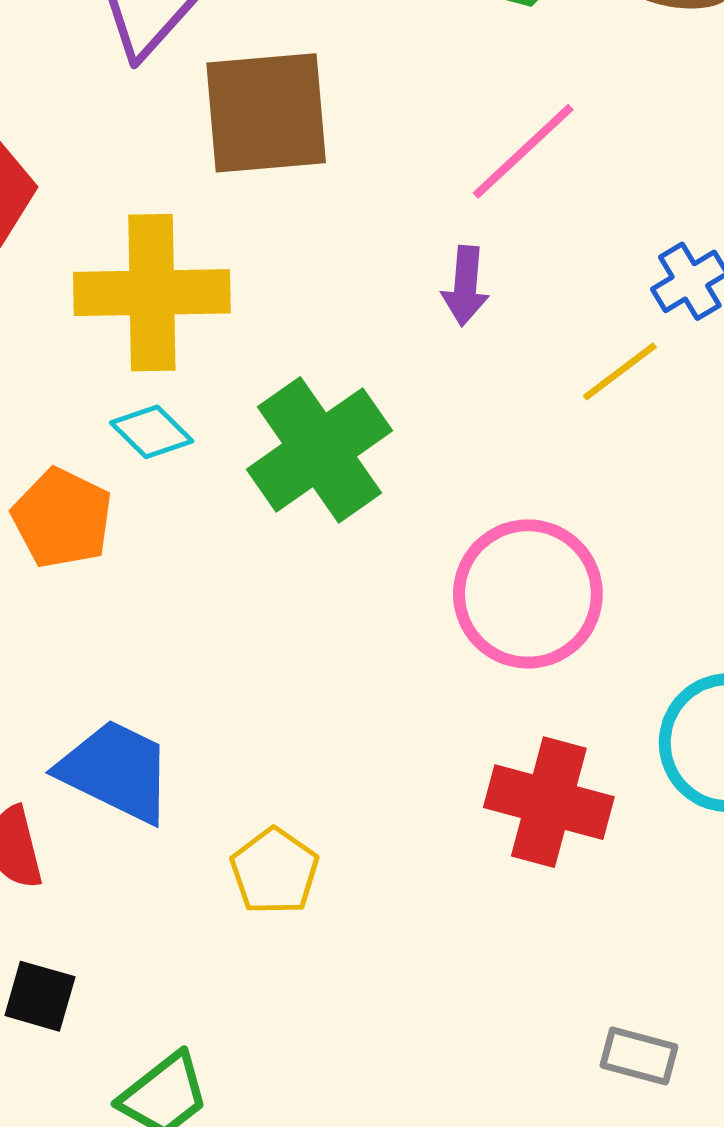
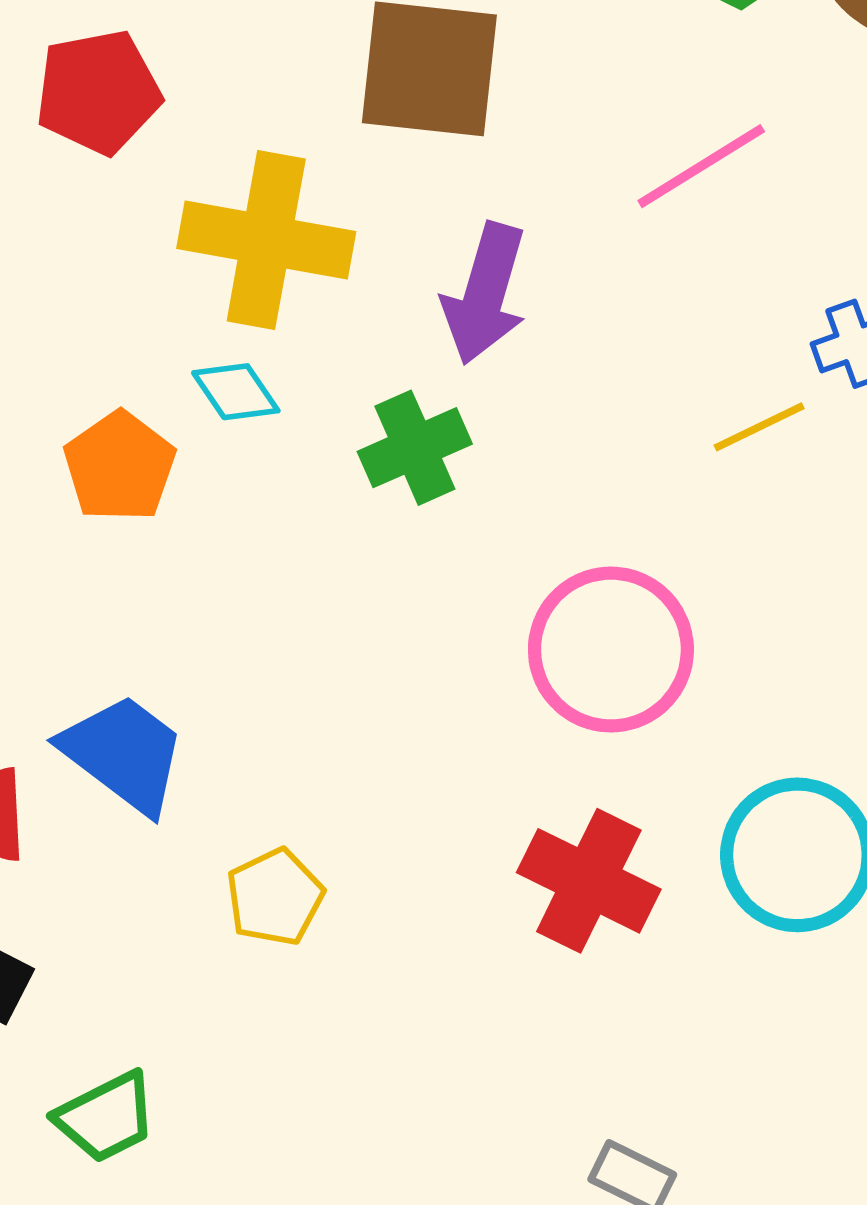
purple arrow: (465, 286) -> (485, 294), moved, size x1.6
green cross: (320, 450) -> (415, 448), size x0.7

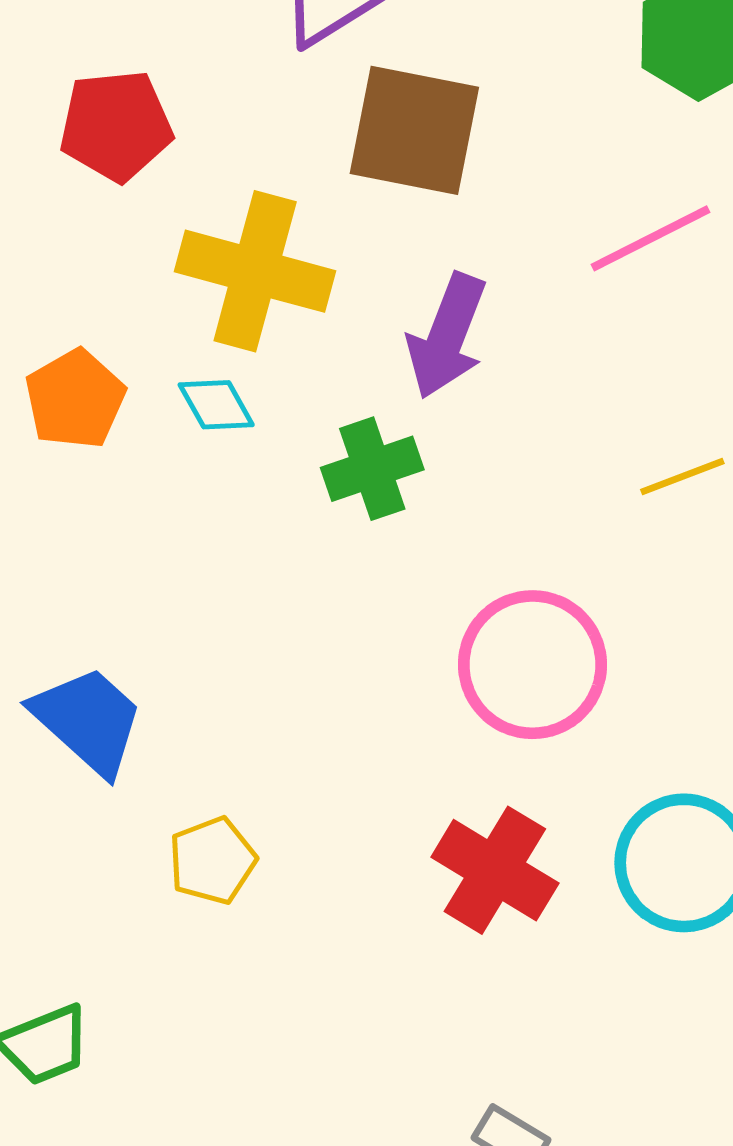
orange pentagon: (120, 467) -> (75, 399), moved

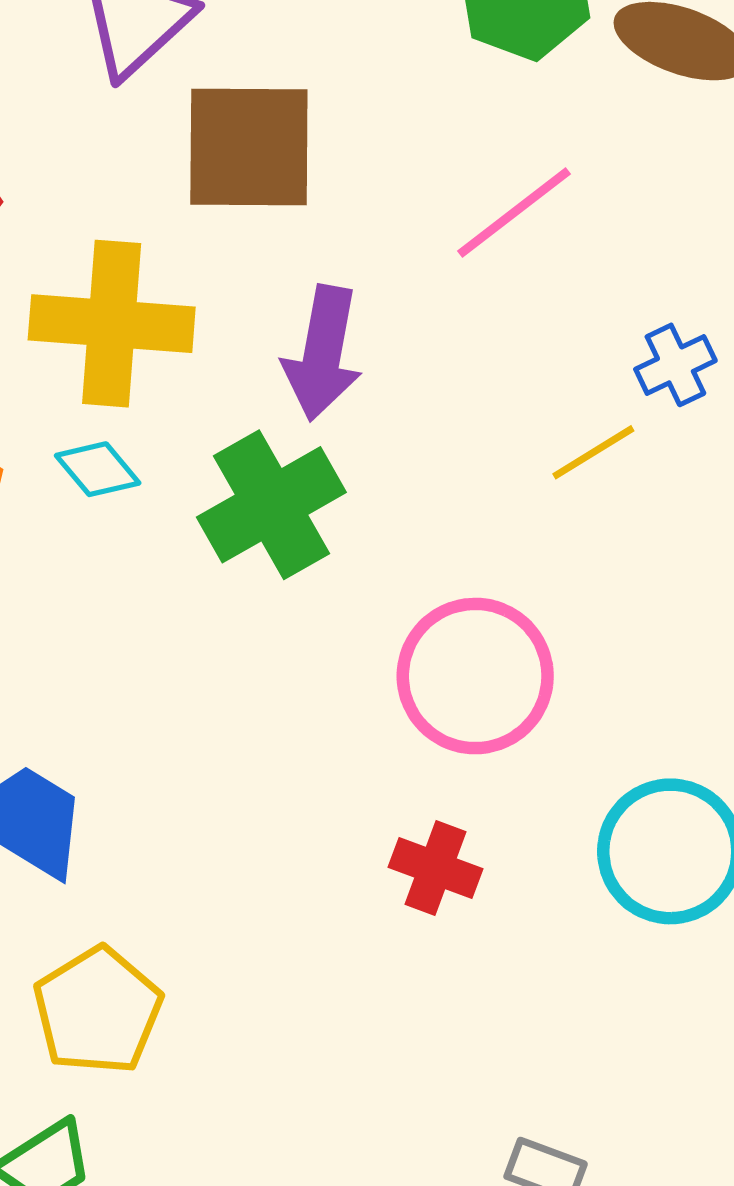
green cross: (372, 469) -> (271, 505), size x1.4
yellow pentagon: (212, 861) -> (98, 1011), moved, size x1.4
red cross: (495, 870) -> (435, 868), moved, size x0.7

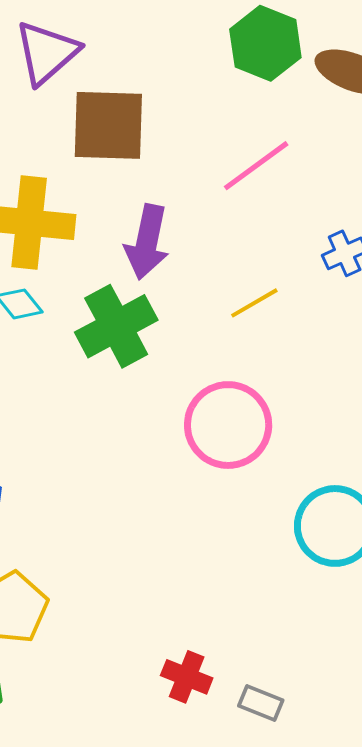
yellow line: (593, 452) -> (254, 303), moved
red cross: (435, 868) -> (187, 677), moved

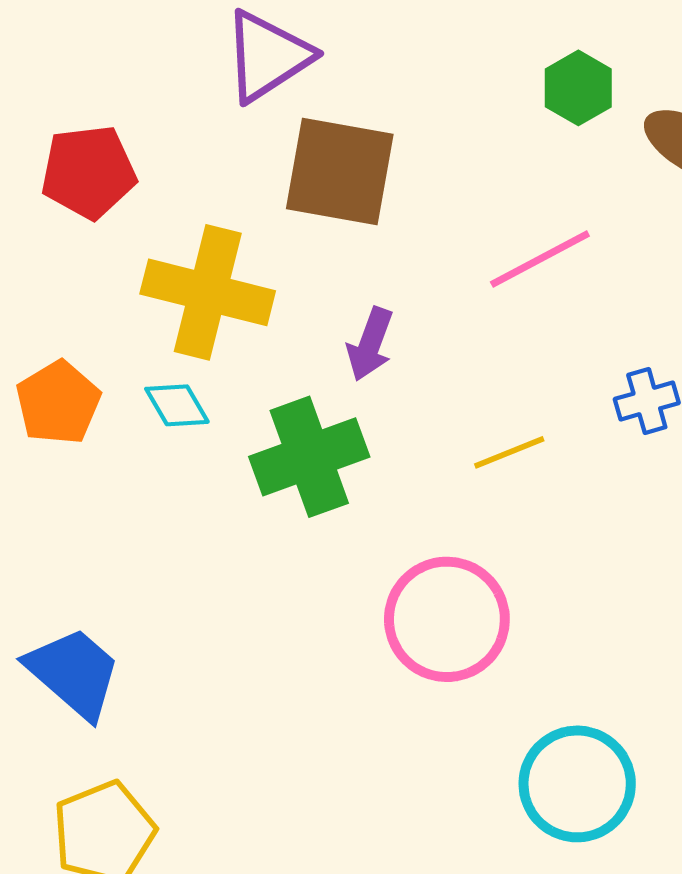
green hexagon: (265, 43) -> (578, 88), size x0.7
purple arrow: (147, 242) -> (370, 344), size x0.7

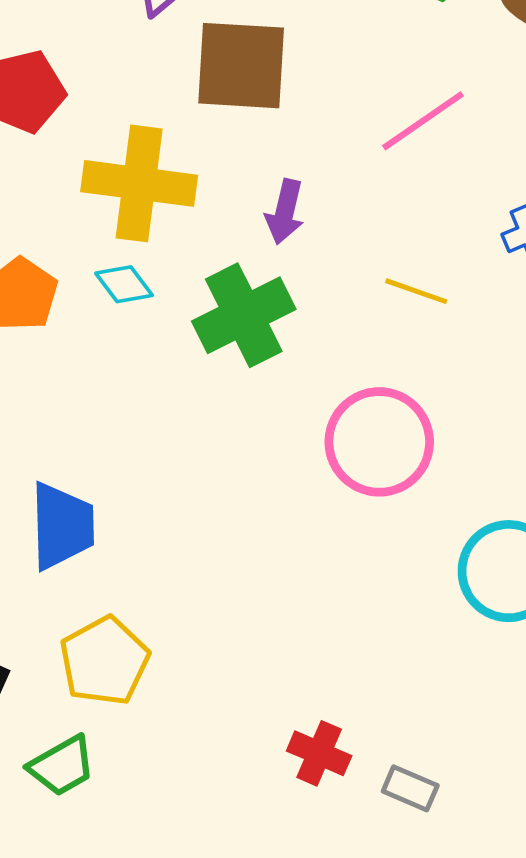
yellow line: (509, 452) -> (416, 291), turned 48
blue trapezoid: (74, 673) -> (62, 526), turned 54

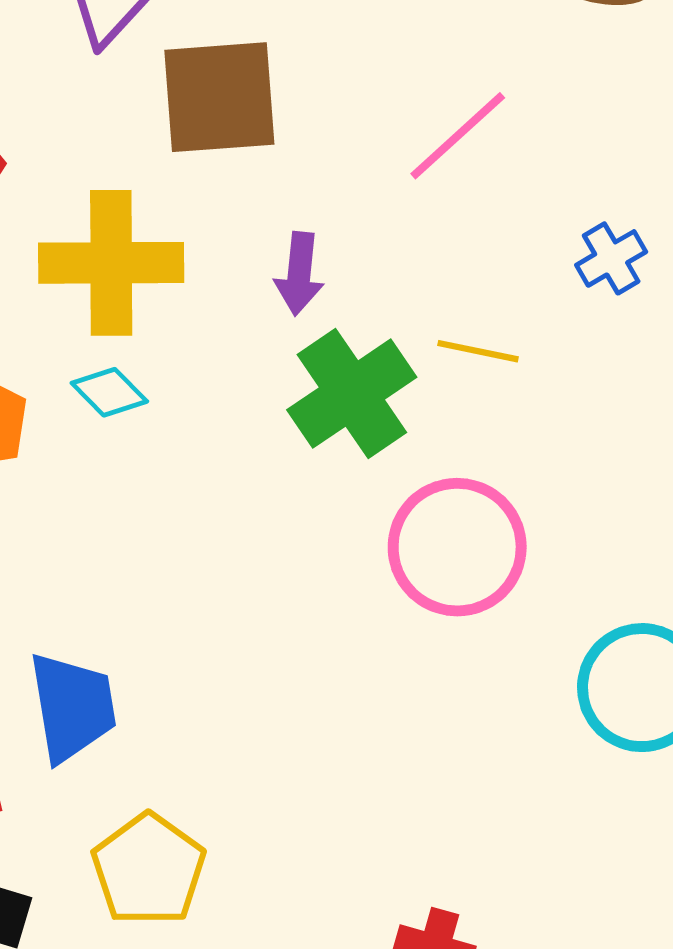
green cross: (244, 315) -> (352, 394), moved

